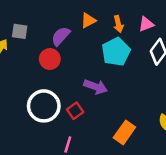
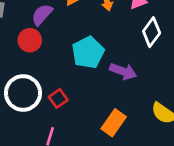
cyan pentagon: (116, 52) -> (88, 52), moved
purple arrow: (96, 87) -> (123, 71), moved

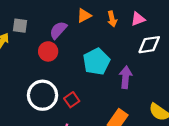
white diamond: (152, 32) -> (149, 45), turned 45
purple arrow: (123, 71) -> (126, 77), turned -105

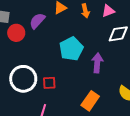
red circle: (48, 51) -> (16, 33), moved
red square: (72, 100) -> (49, 83), turned 32

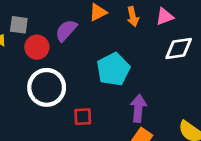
purple arrow: (97, 63) -> (138, 108), moved
white circle: (23, 79) -> (47, 87), moved

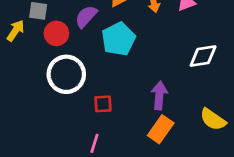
white diamond: (179, 48) -> (203, 56), moved
cyan pentagon: (113, 69) -> (118, 39), moved

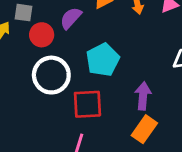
cyan pentagon: (118, 39) -> (103, 60), moved
red square: (103, 104) -> (87, 104), size x1.6

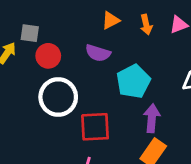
purple semicircle: (71, 18) -> (98, 53), moved, turned -115
cyan pentagon: (103, 60) -> (133, 81), moved

